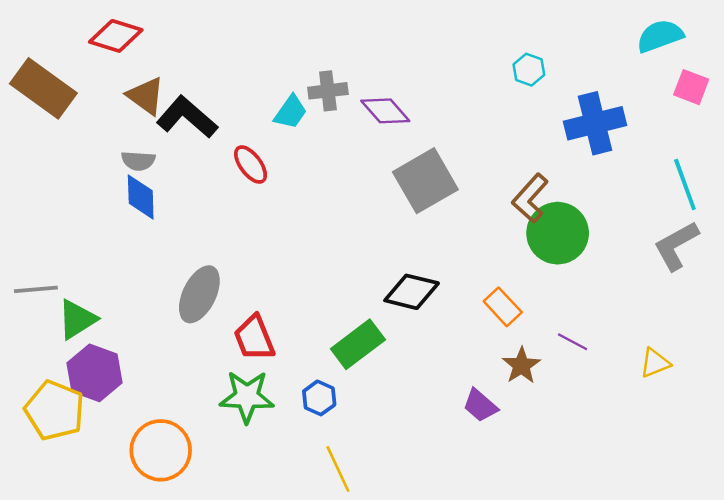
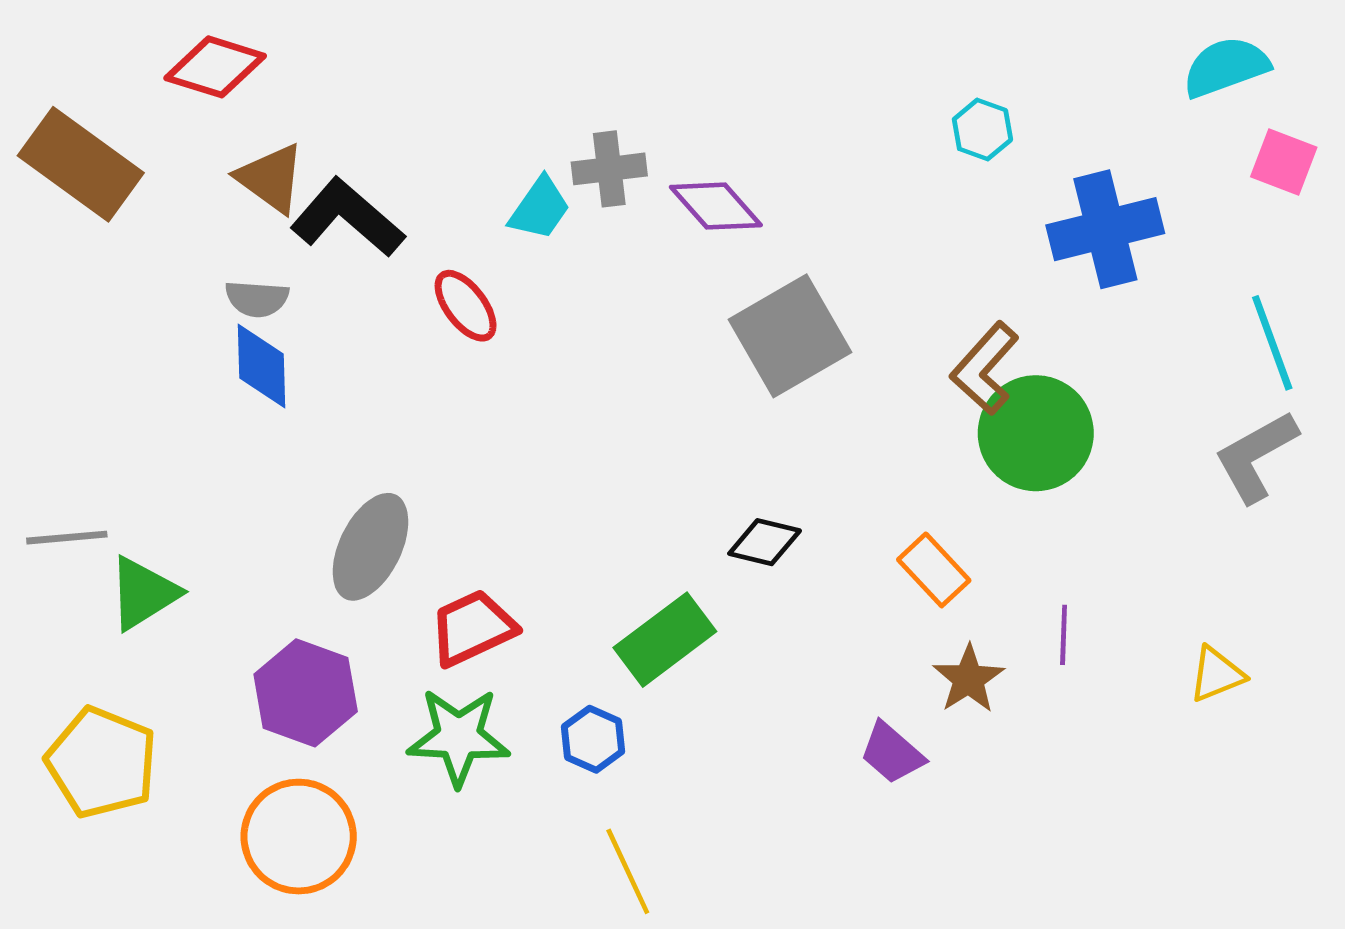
black diamond: (412, 292) -> (765, 542), size x0.7
red trapezoid: (254, 338) -> (472, 628), turned 87
purple line: (573, 342) -> (1064, 635), turned 64
purple hexagon: (95, 373) -> (306, 693), moved

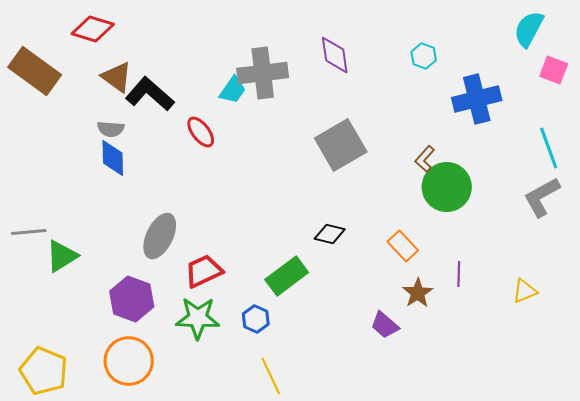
cyan semicircle: (1226, 67) -> (529, 29), turned -42
gray cross: (609, 169) -> (263, 73), size x1.6
purple diamond: (716, 206) -> (335, 55), moved, turned 33
brown L-shape: (985, 368) -> (425, 159), size x0.7
yellow pentagon: (102, 762) -> (44, 371), moved

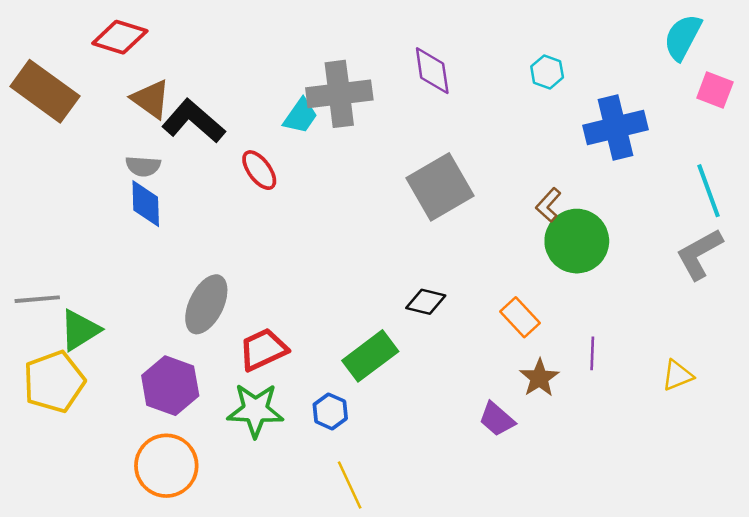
yellow pentagon: (44, 371) -> (54, 382), moved, turned 30

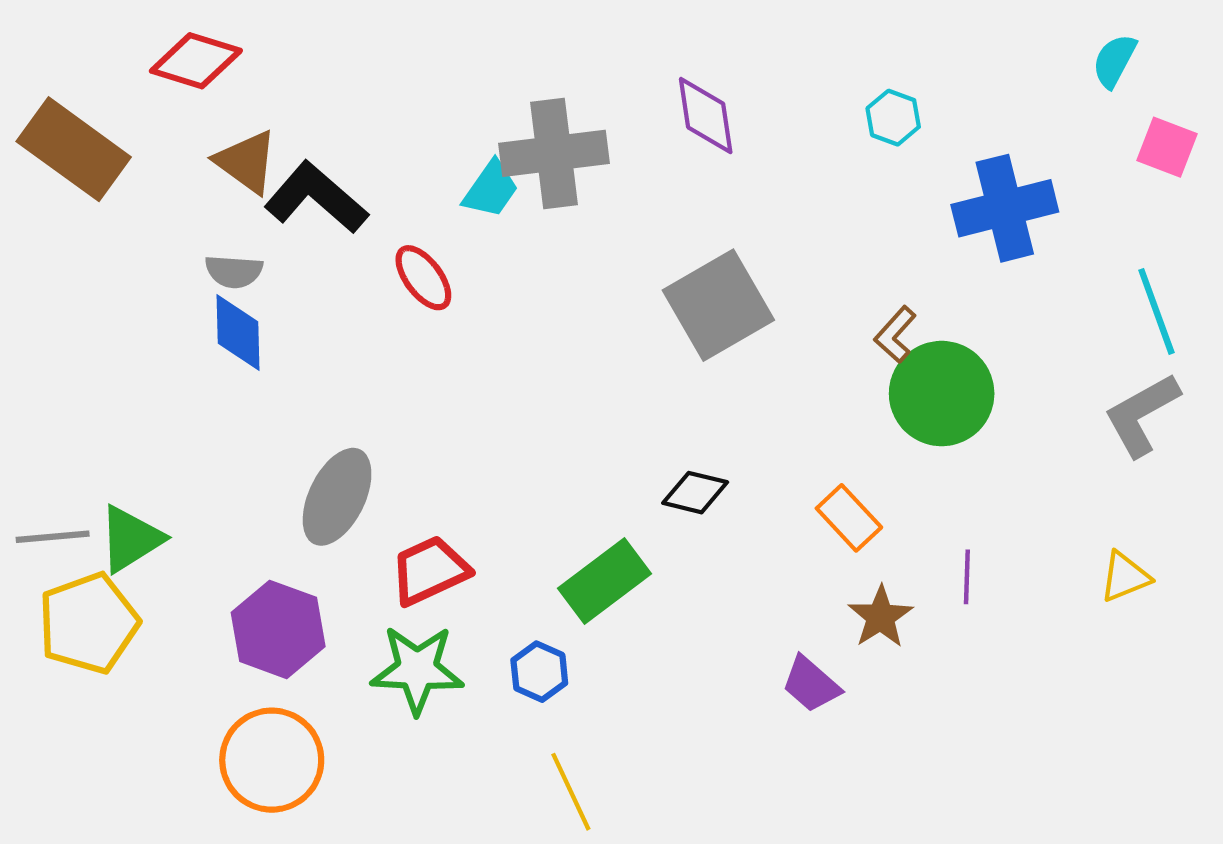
cyan semicircle: (683, 37) -> (1114, 61), size x0.7
gray line: (37, 299) -> (53, 537), moved
yellow triangle: (677, 375) -> (1125, 577), moved

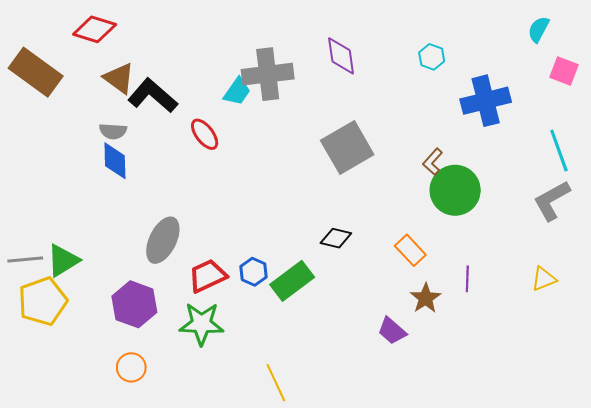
blue hexagon: (539, 672) -> (253, 272), moved
orange circle: (272, 760) -> (131, 367), size x0.6

